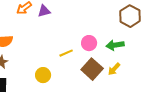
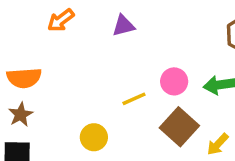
purple triangle: (44, 11) -> (124, 26), moved
yellow arrow: (114, 69) -> (218, 144), moved

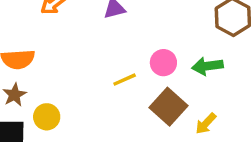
yellow circle: (94, 137) -> (47, 117), moved

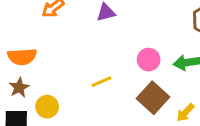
yellow line: (125, 80) -> (102, 82), moved

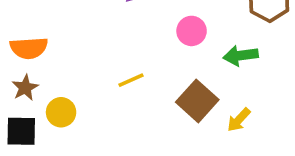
pink circle: (149, 60) -> (192, 31), moved

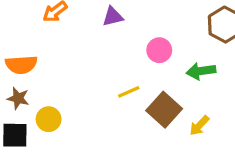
yellow line: (131, 80) -> (129, 92), moved
brown star: (25, 88) -> (18, 98), turned -30

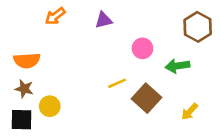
yellow arrow: (199, 126) -> (190, 112), moved

